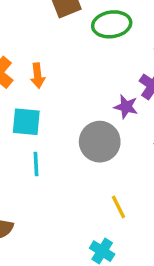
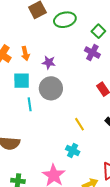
purple star: (126, 107) -> (49, 62), moved
gray circle: (100, 142) -> (51, 88), moved

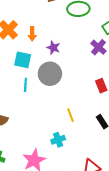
cyan cross: (73, 150) -> (58, 140), turned 32

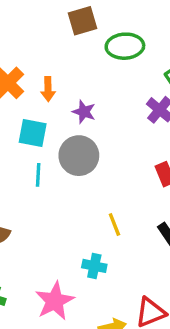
cyan cross: (58, 140) -> (94, 266), turned 32

